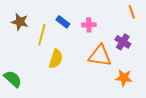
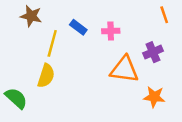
brown star: (20, 22) -> (31, 16), moved
purple cross: (123, 42) -> (153, 52), turned 35
yellow semicircle: (56, 59) -> (46, 76), moved

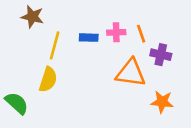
orange line: (164, 15) -> (141, 34), moved
blue rectangle: (78, 27) -> (89, 38), moved, turned -35
purple cross: (153, 52) -> (161, 55), turned 36

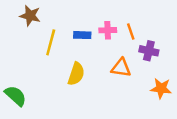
orange triangle: (131, 73) -> (121, 68), size x0.7
yellow semicircle: (48, 80) -> (76, 74), moved
orange star: (162, 102) -> (161, 88), moved

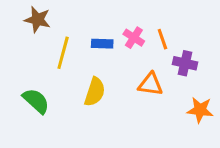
pink cross: (108, 30) -> (134, 38), turned 35
green semicircle: (16, 96) -> (36, 101), moved

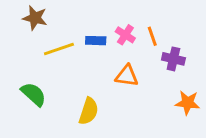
yellow line: (63, 53) -> (59, 49), turned 56
orange triangle: (150, 84) -> (127, 76), moved
yellow semicircle: (95, 92) -> (89, 111), moved

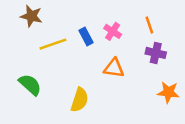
orange line: (152, 36) -> (149, 25), moved
blue rectangle: (96, 41) -> (86, 36), turned 60

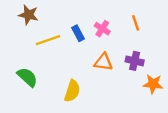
purple cross: (156, 53) -> (135, 61), moved

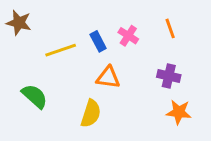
brown star: (28, 15) -> (19, 23), moved
orange triangle: (103, 62) -> (108, 77), moved
orange star: (153, 84) -> (179, 112), moved

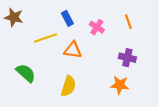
blue rectangle: (98, 41) -> (67, 18), moved
orange triangle: (108, 77) -> (73, 50), moved
orange star: (179, 112) -> (120, 85), moved

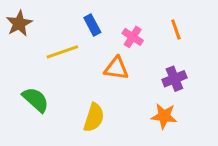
brown star: (14, 17) -> (19, 23), turned 30
orange triangle: (73, 50) -> (116, 68), moved
purple cross: (127, 58) -> (174, 79), turned -35

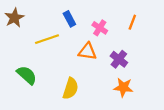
orange line: (176, 29) -> (132, 22), turned 40
purple cross: (174, 79) -> (119, 59), moved, turned -30

